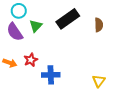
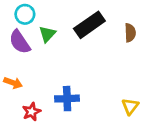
red star: (31, 60) -> (31, 112), moved

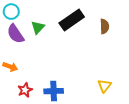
cyan circle: (25, 14) -> (11, 12), moved
blue cross: (67, 99) -> (54, 91), moved

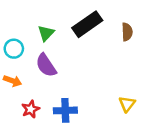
cyan circle: (11, 12) -> (14, 49), moved
purple semicircle: (15, 34) -> (46, 65), moved

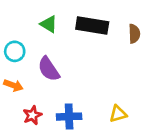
black rectangle: (87, 24) -> (92, 26), turned 44
green triangle: (46, 33) -> (49, 24), moved, turned -42
yellow triangle: (127, 104) -> (118, 114), moved, turned 36

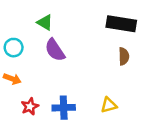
black rectangle: (92, 26) -> (121, 24), moved
brown semicircle: (134, 34) -> (124, 56), moved
purple semicircle: (49, 69) -> (55, 50), moved

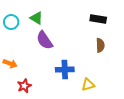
black rectangle: (121, 24) -> (98, 19), size x0.7
cyan circle: (14, 48) -> (11, 22), moved
blue cross: (64, 108) -> (65, 70), moved

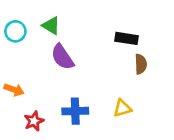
black rectangle: (98, 19) -> (127, 38), moved
blue cross: (65, 70) -> (75, 111), moved
yellow triangle: (88, 85) -> (122, 108), moved

